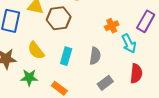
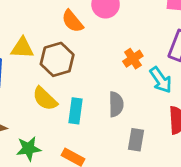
yellow semicircle: (36, 50) -> (45, 99), moved
gray rectangle: (105, 83) -> (136, 140), turned -35

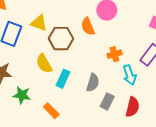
orange semicircle: (72, 21) -> (88, 26), moved
gray rectangle: (136, 140) -> (107, 101), moved

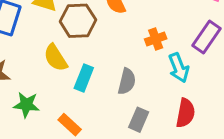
gray rectangle: (107, 101) -> (139, 120), moved

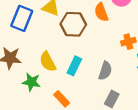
yellow semicircle: (56, 58) -> (48, 62), moved

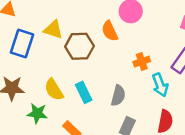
cyan rectangle: (74, 66) -> (84, 92), turned -48

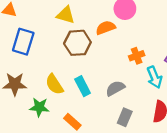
yellow triangle: (53, 29) -> (66, 15), moved
orange semicircle: (110, 31) -> (106, 28), turned 96
gray semicircle: (118, 96) -> (115, 88), turned -132

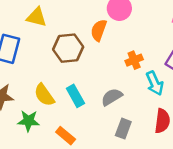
yellow triangle: (66, 15) -> (37, 17), moved
orange semicircle: (106, 28) -> (99, 30), turned -48

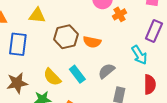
orange semicircle: (99, 30) -> (92, 42), moved, turned -90
orange cross: (134, 60) -> (119, 14), moved

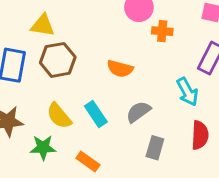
orange cross: (119, 14) -> (162, 31), turned 32
brown hexagon: (66, 37) -> (58, 60), moved

